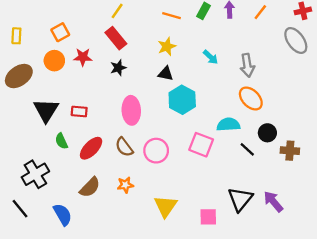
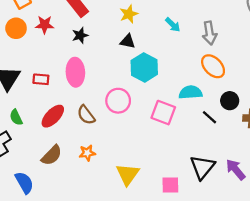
pink ellipse: (131, 110) -> (75, 72), moved
green semicircle: (61, 141) -> (16, 117), moved
pink circle: (156, 151) -> (118, 101), moved

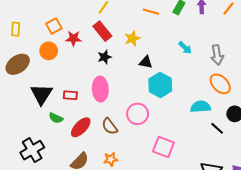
yellow star: (129, 14) -> (132, 38), moved
red star: (45, 25) -> (73, 38), moved
pink square: (163, 113) -> (163, 147), moved
green semicircle: (16, 117) -> (56, 118), moved, turned -40

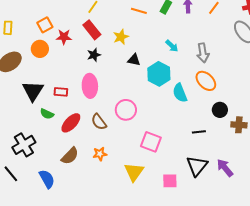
cyan hexagon: (160, 85) -> (159, 74), moved
cyan semicircle: (201, 107) -> (180, 93), moved, turned -108
black line: (217, 128) -> (199, 132), moved, turned -48

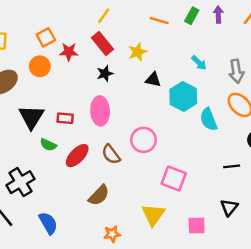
orange star: (100, 154) -> (112, 234), moved
brown semicircle: (70, 156) -> (99, 195), moved
black triangle: (197, 166) -> (229, 207), size x0.7

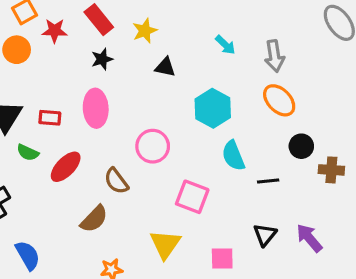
cyan hexagon: (183, 96) -> (213, 108), moved
cyan semicircle: (209, 119) -> (233, 156), moved
brown semicircle: (111, 154) -> (116, 181), moved

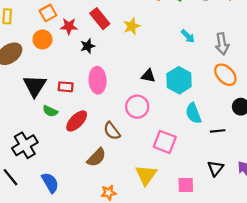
black star: (102, 59) -> (88, 46), moved
black triangle: (165, 67) -> (148, 76), moved

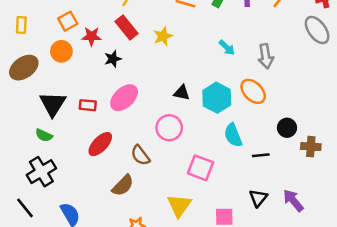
orange ellipse: (225, 75) -> (253, 91), moved
pink ellipse: (98, 80) -> (124, 98), turned 50
green semicircle: (50, 111) -> (44, 135), moved

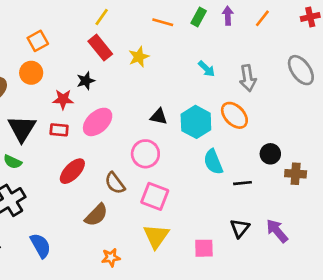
gray ellipse: (317, 30) -> (301, 70), moved
red star: (91, 36) -> (63, 99), moved
pink square: (201, 168) -> (155, 196), moved

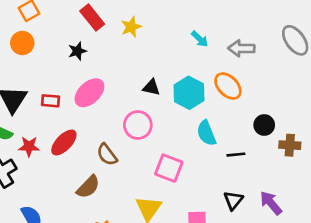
gray arrow: (248, 78) -> (241, 48), turned 100
red star: (63, 99) -> (29, 147), moved
pink square: (155, 196) -> (169, 168), moved

